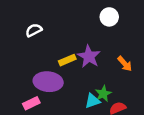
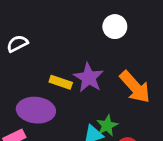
yellow rectangle: (67, 60) -> (61, 82), turned 42
orange arrow: (125, 64) -> (135, 87), size x1.6

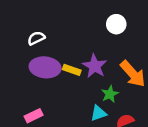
purple ellipse: (36, 110) -> (45, 67), moved
green star: (107, 126) -> (110, 94), moved

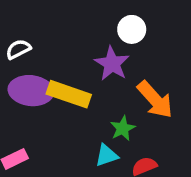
purple star: (95, 66) -> (112, 64), moved
yellow rectangle: (72, 70) -> (69, 94), size x1.6

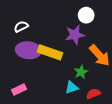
purple star: (112, 64) -> (75, 35), turned 30

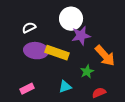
white circle: (86, 15) -> (71, 19), moved, size x1.5
cyan triangle: (72, 87) -> (65, 87), moved

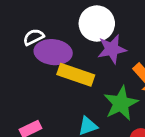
purple ellipse: (36, 51) -> (53, 52), moved
green star: (87, 72) -> (121, 103), size x1.6

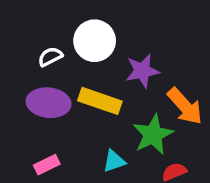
white circle: (97, 23) -> (95, 41), moved
purple ellipse: (53, 52) -> (49, 103), moved

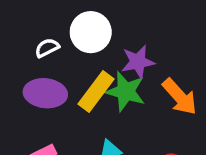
yellow rectangle: (100, 101) -> (96, 91), turned -72
green star: (153, 135) -> (126, 91), moved, turned -30

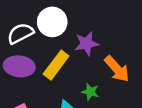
white semicircle: (47, 48) -> (20, 33), size x1.5
green star: (126, 91) -> (90, 92), moved, size x0.6

